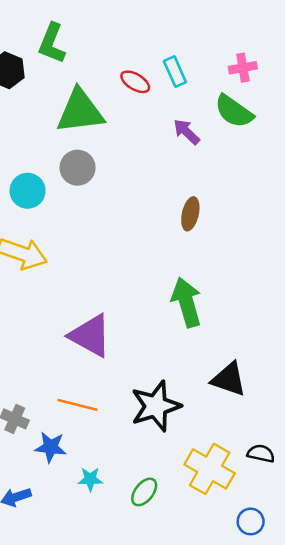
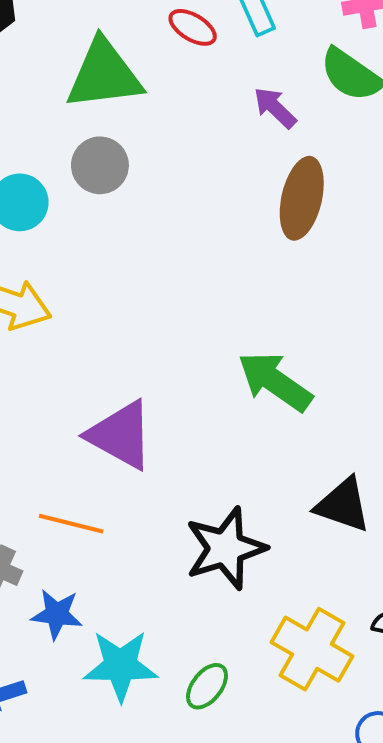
brown ellipse: (190, 214) -> (302, 198), moved, size x1.5
green arrow: (186, 302) -> (275, 382), turned -39
orange line: (78, 405) -> (71, 524), moved
cyan star: (90, 479) -> (121, 666), size x1.8

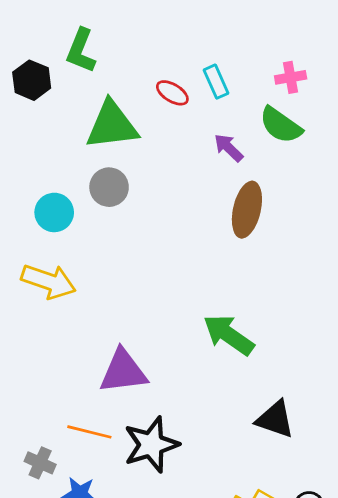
purple triangle: (121, 435) -> (123, 371), turned -36
black star: (226, 548) -> (151, 445), moved

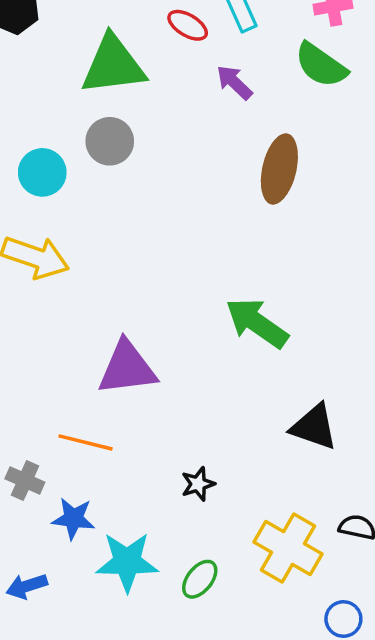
purple arrow: (229, 148) -> (234, 82), moved
black star: (151, 445) -> (198, 484), moved, size x0.5

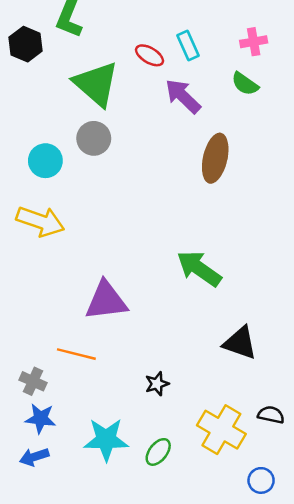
green triangle: (113, 65) -> (96, 84), turned 48
green semicircle: (321, 65) -> (245, 84), size x0.7
purple arrow: (234, 82) -> (183, 96), size x1.4
blue star: (73, 519) -> (40, 418), moved

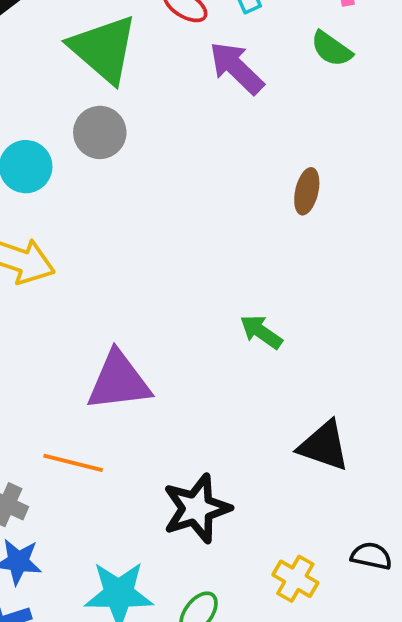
brown ellipse: (215, 158) -> (307, 191), moved, size x0.6
green arrow: (199, 269) -> (261, 332), size x0.6
black star: (157, 384) -> (197, 508), size x1.8
yellow cross: (221, 430) -> (295, 579), size x0.6

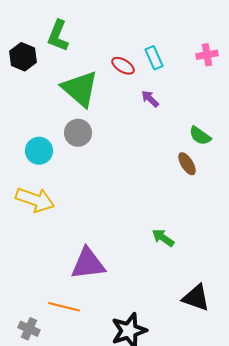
green semicircle: (331, 49) -> (200, 136), moved
purple arrow: (237, 68) -> (150, 99), size x0.6
brown ellipse: (307, 191) -> (187, 164), turned -45

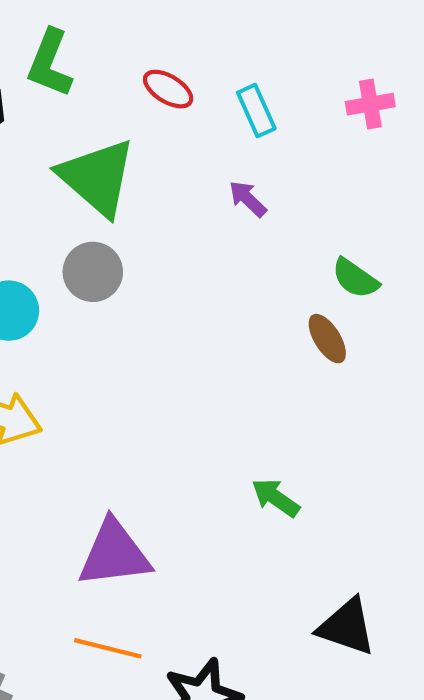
red ellipse: (123, 66) -> (168, 89), moved
orange line: (64, 307) -> (108, 648), moved

